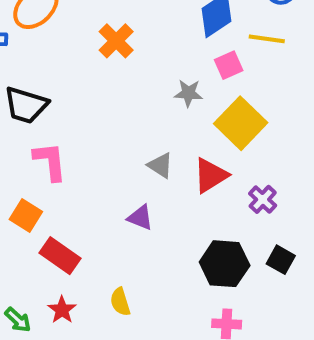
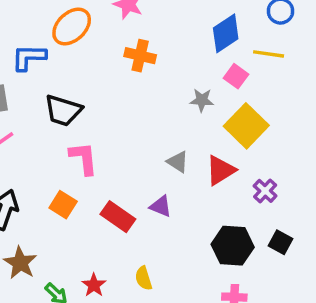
orange cross: (116, 41) -> (140, 56), turned -32
pink square: (229, 65) -> (236, 76), turned -30
red rectangle: (60, 256) -> (118, 217), moved

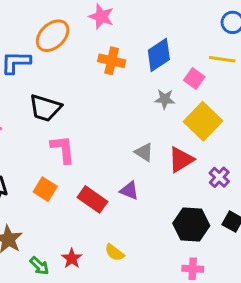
blue diamond: (226, 33) -> (159, 55), moved
yellow semicircle: (144, 278) -> (115, 253), turned -36

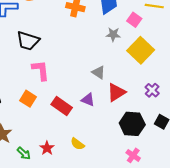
red triangle: (181, 160) -> (116, 92), moved
pink cross: (193, 269) -> (133, 155), turned 32

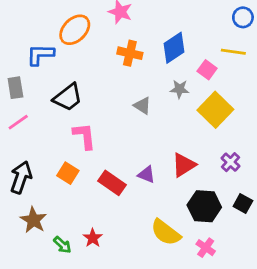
black trapezoid: (28, 41) -> (68, 97), turned -55
gray triangle: (98, 72) -> (142, 106), moved
yellow semicircle: (77, 144) -> (166, 232), moved, size x1.6

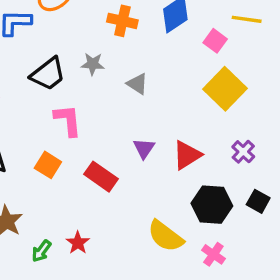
gray star: (180, 89) -> (93, 64), moved
purple triangle: (146, 175) -> (144, 148), moved, turned 42
green arrow: (62, 245) -> (41, 251), turned 84

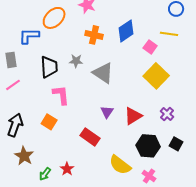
black trapezoid: (48, 74) -> (49, 67), turned -55
gray triangle: (137, 84) -> (103, 73), size x1.6
red rectangle: (101, 177) -> (90, 137), moved

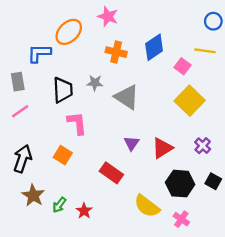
green arrow: (45, 174) -> (59, 205), moved

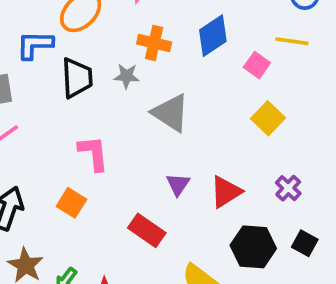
gray star: (95, 83) -> (127, 76), moved
black trapezoid: (63, 90) -> (77, 78), moved
yellow square: (190, 101) -> (268, 118), size x0.7

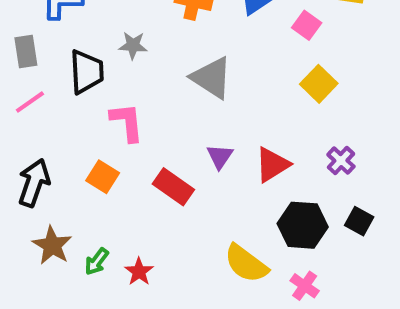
gray star: (127, 76) -> (133, 45), moved
black trapezoid: (77, 78) -> (86, 72), moved
red rectangle: (147, 230) -> (173, 187), moved

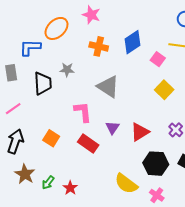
pink line: (30, 102) -> (13, 109), moved
pink L-shape: (127, 122) -> (83, 112), moved

